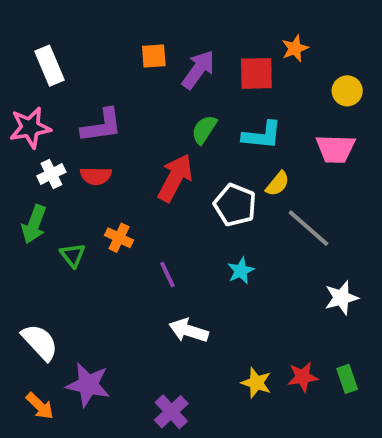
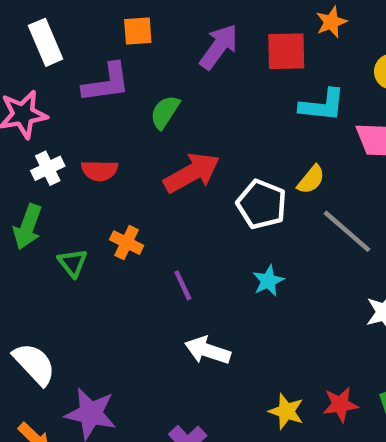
orange square: (154, 56) -> (138, 31), moved
purple L-shape: (102, 126) -> (106, 83), moved
green semicircle: (204, 130) -> (165, 112), moved
cyan L-shape: (262, 135) -> (322, 105), moved
red arrow: (175, 178) -> (192, 173), turned 33

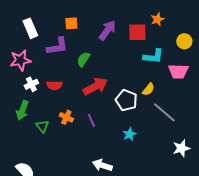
purple line: (183, 285) -> (91, 120), moved

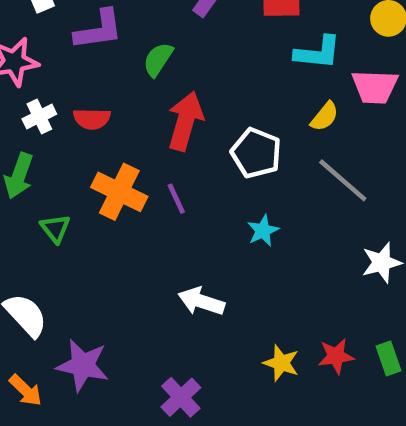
red arrow: (95, 86) -> (185, 121), turned -45
yellow semicircle: (148, 89) -> (325, 117), moved
orange cross: (66, 117) -> (119, 192), size x1.6
green triangle: (42, 126) -> (55, 228), moved

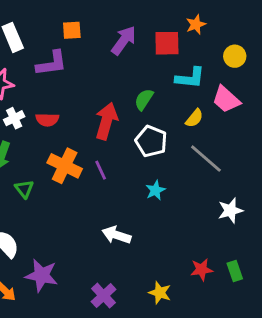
green semicircle: (158, 59) -> (144, 99), moved
pink trapezoid: (375, 87) -> (226, 99), turned 40
yellow star: (281, 363) -> (160, 293), moved

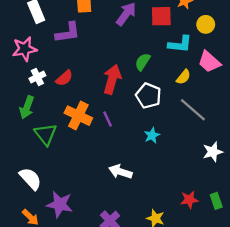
yellow circle: (235, 56) -> (206, 24), moved
red semicircle: (47, 120) -> (64, 78), turned -42
green triangle: (24, 189) -> (46, 134), size x1.5

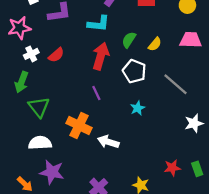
cyan L-shape: (180, 44) -> (99, 24), moved
pink trapezoid: (209, 62) -> (191, 40), turned 140
yellow semicircle: (183, 77) -> (155, 44), moved
orange cross: (78, 116) -> (79, 125), moved
white semicircle: (30, 179) -> (40, 143), moved, turned -50

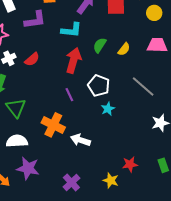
white pentagon: (134, 71) -> (99, 86), moved
red star: (172, 168) -> (130, 164), moved

